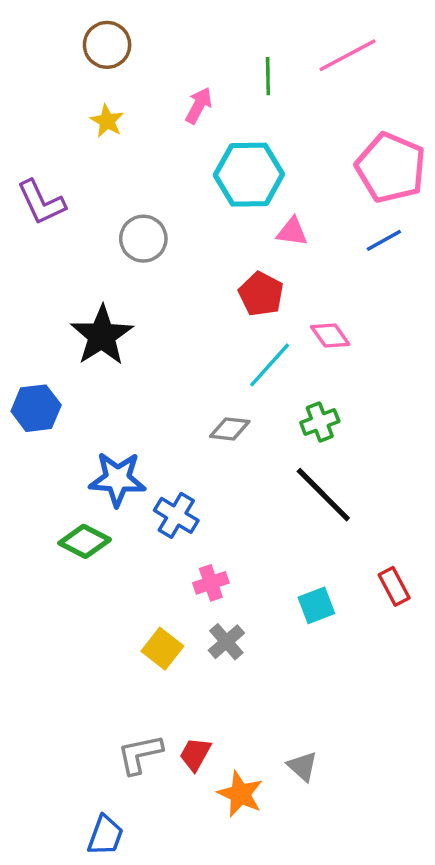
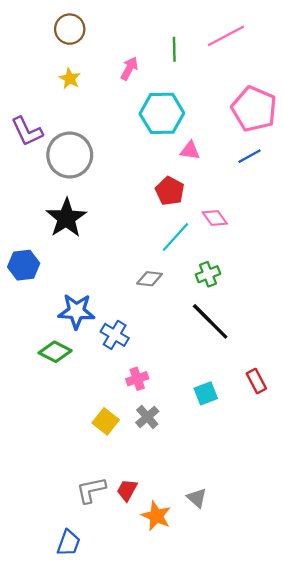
gray circle: (143, 239) -> (70, 155), moved, size x1.5

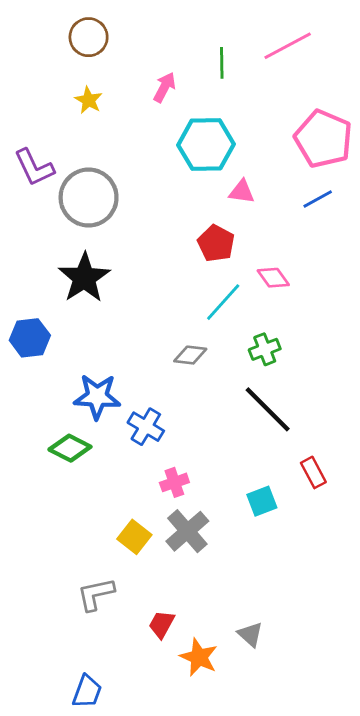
red rectangle: (256, 381) -> (313, 472), moved
gray cross: (147, 417) -> (187, 531), size x1.4
gray L-shape: (91, 490) -> (96, 594), moved

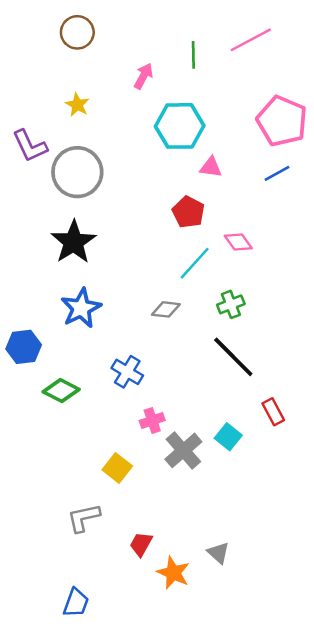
yellow star: (89, 100) -> (77, 105), moved
blue hexagon: (30, 338) -> (24, 347), moved
blue star: (97, 397) -> (81, 308), moved, turned -30
cyan square: (262, 501) -> (228, 437), turned -30
gray cross: (187, 531) -> (183, 450), moved

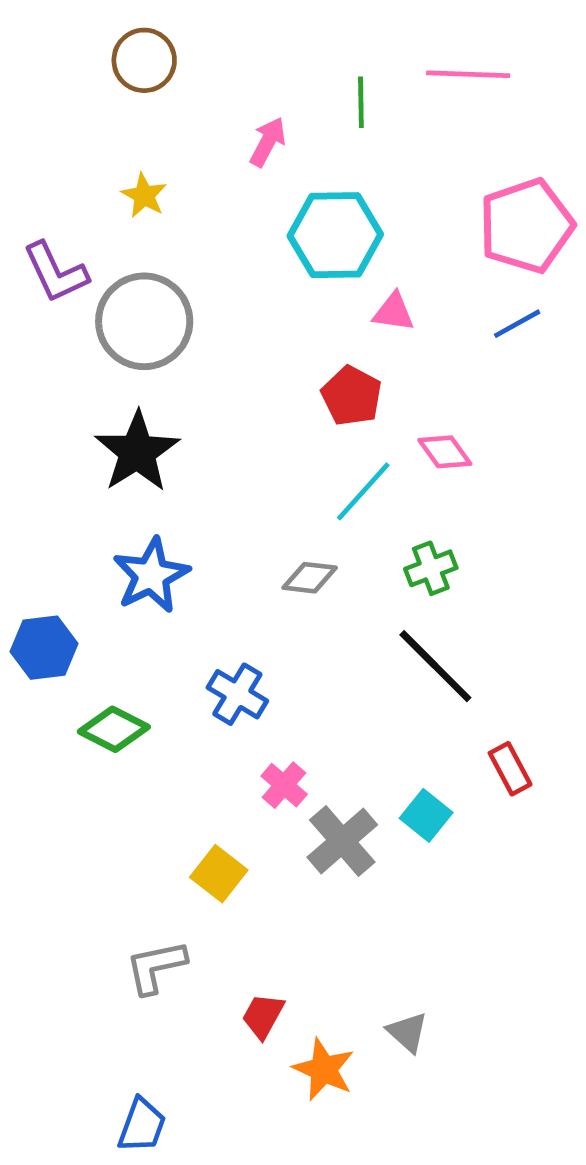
pink line: (251, 40) -> (468, 74), turned 30
pink pentagon: (282, 121) -> (526, 226), turned 30
pink cross: (152, 420) -> (284, 785), turned -30

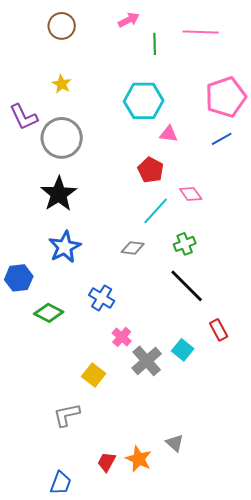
pink arrow: (268, 142) -> (129, 20), moved, turned 35
red trapezoid: (263, 1016) -> (107, 462), moved

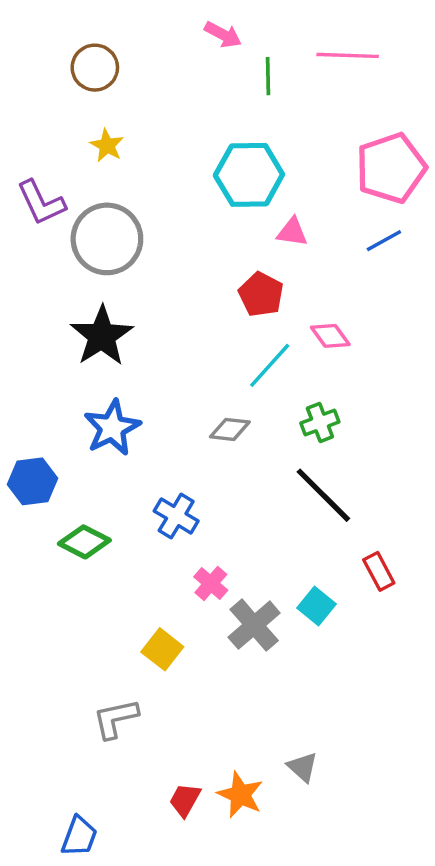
pink arrow: (129, 20) -> (223, 35), turned 55
brown circle: (62, 26) -> (95, 68), moved
blue trapezoid: (61, 483) -> (79, 836), moved

